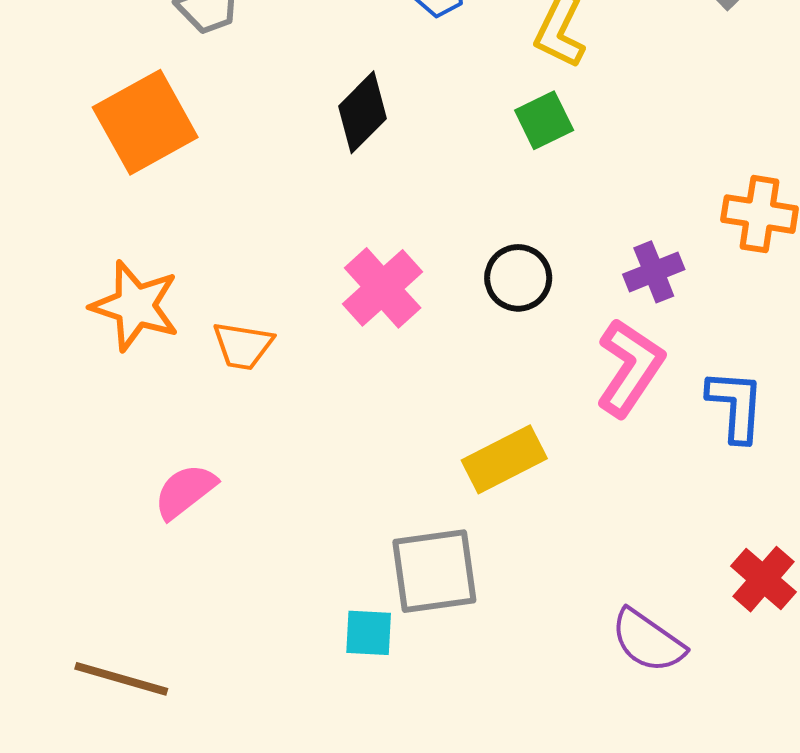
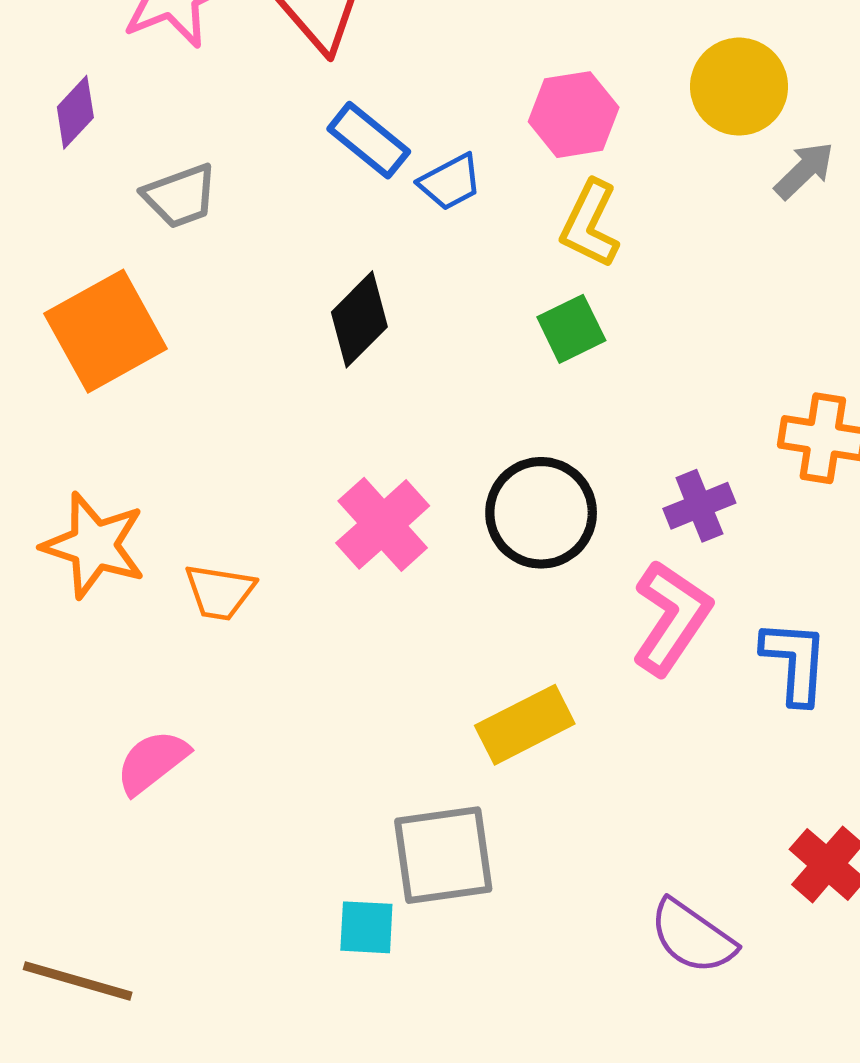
black circle: (518, 278) -> (541, 513), size x1.4

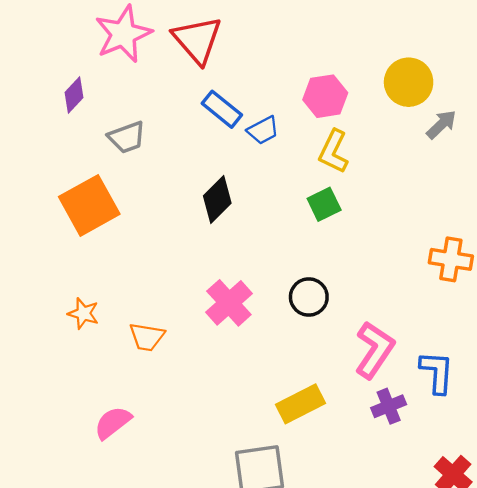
purple cross: (699, 506) -> (389, 406), moved
black circle: (541, 513) -> (309, 297), size x0.7
orange star: (94, 545) -> (83, 313), size x0.6

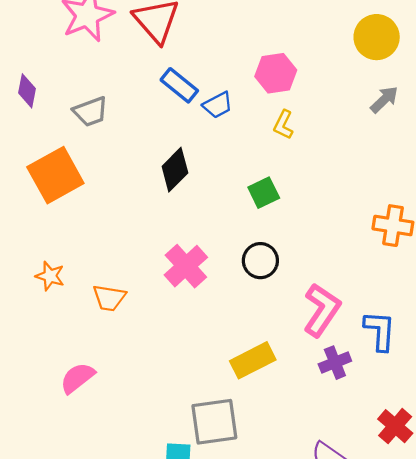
yellow circle: (409, 82) -> (377, 37), moved
purple diamond: (74, 95) -> (27, 91), moved, turned -32
yellow L-shape: (333, 151) -> (283, 125), size x0.7
green square: (324, 204) -> (264, 193), moved

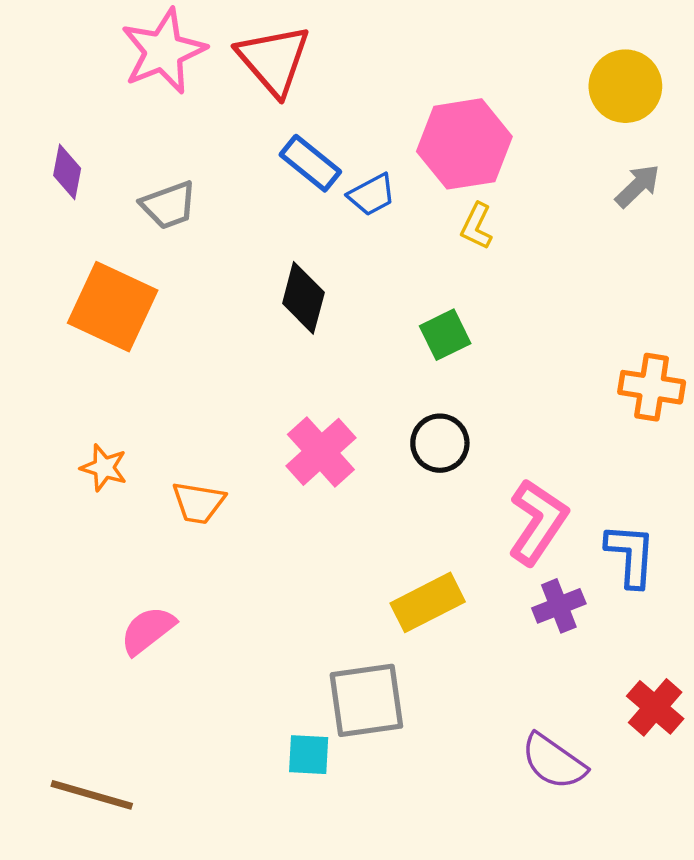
pink hexagon: (276, 73) -> (464, 144), size x1.4
black diamond: (175, 170) -> (303, 298), turned -30
orange square: (55, 175) -> (113, 307), turned -36

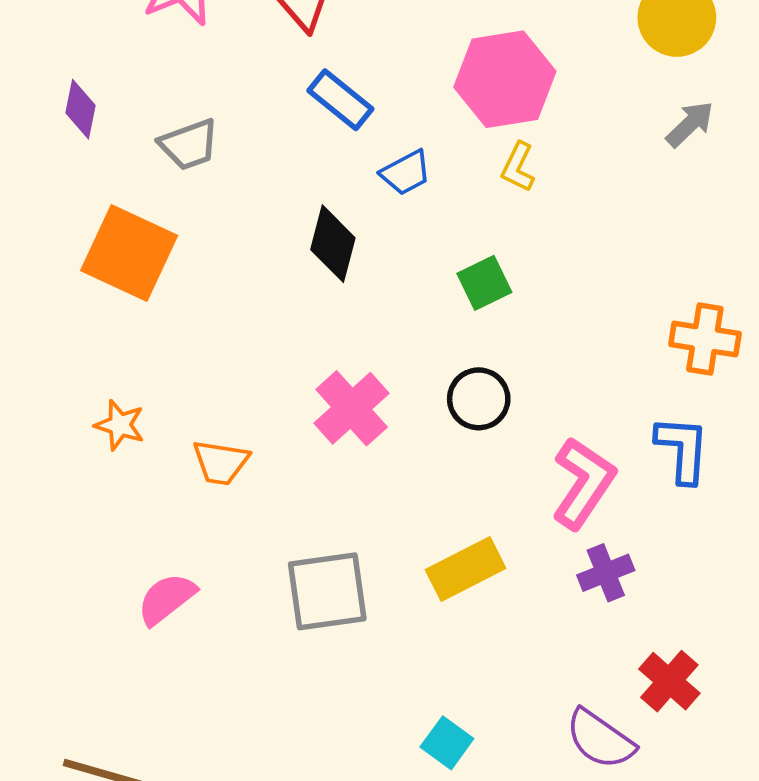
blue trapezoid: (372, 195) -> (406, 173), moved
blue L-shape: (631, 555) -> (682, 449), moved
gray square: (366, 700) -> (327, 591), moved
red cross: (655, 707) -> (669, 681), moved
cyan square: (309, 755) -> (447, 743), moved, turned 33

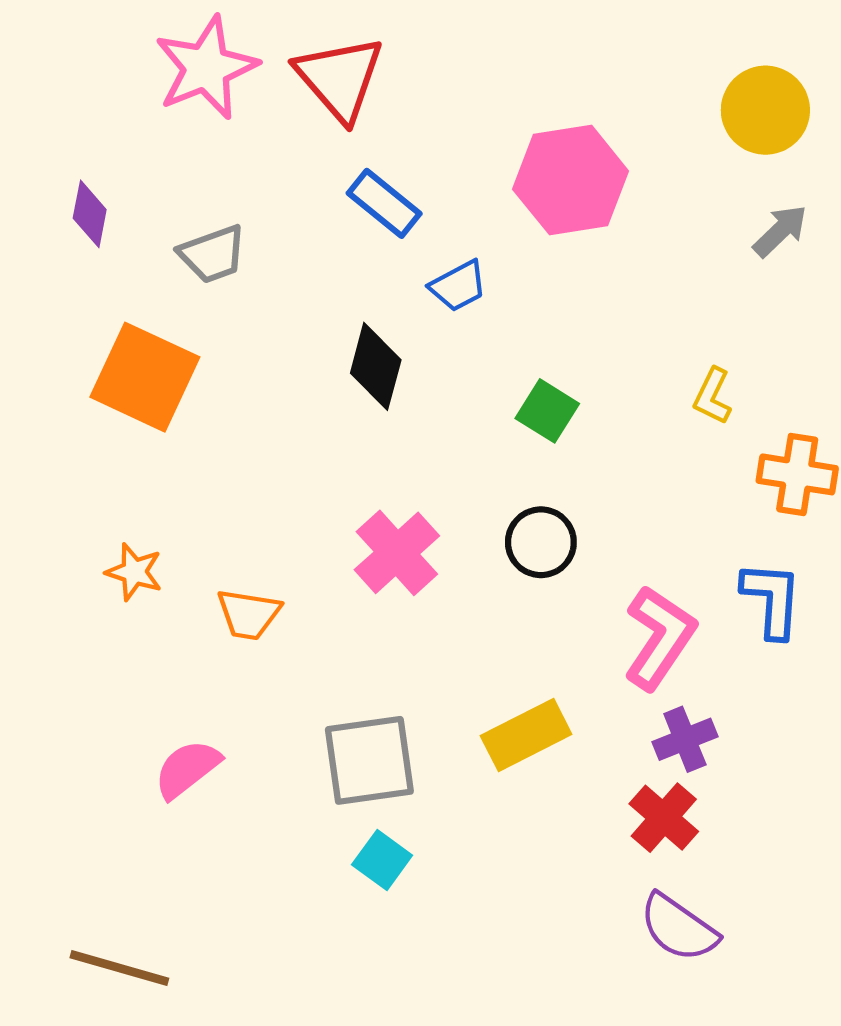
yellow L-shape: (518, 167) -> (712, 396), moved
green square: (484, 283) -> (547, 411), turned -32
red cross: (669, 681) -> (664, 818), moved
cyan square: (447, 743) -> (382, 860), moved

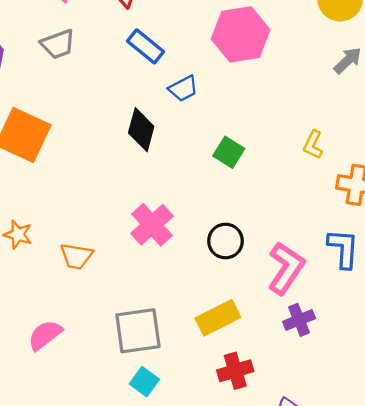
gray trapezoid: (213, 254) -> (58, 44), moved
black circle: (541, 542) -> (226, 241), moved
red cross: (664, 818) -> (235, 371), moved, turned 32

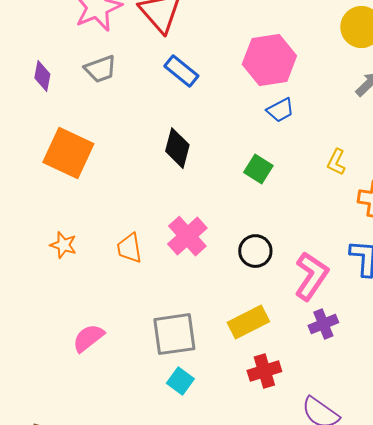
blue trapezoid: (183, 89) -> (280, 110), moved
orange trapezoid: (76, 256) -> (129, 248), moved, turned 72

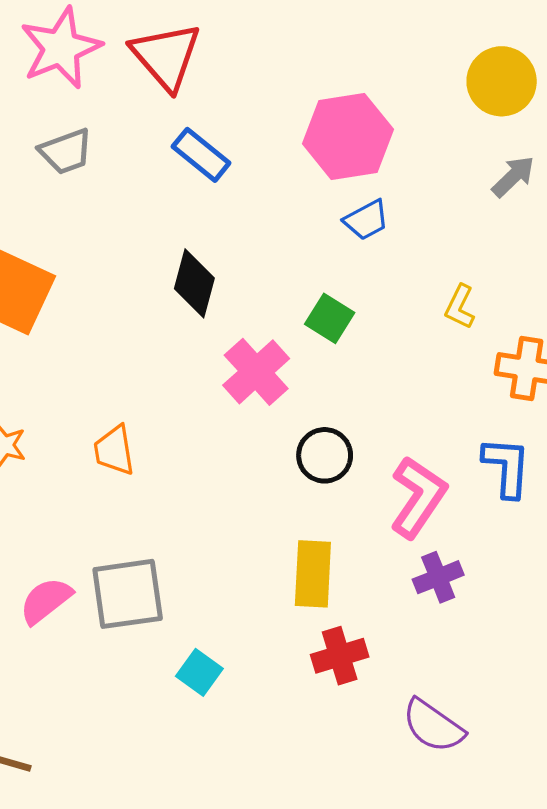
pink cross: (187, 236) -> (256, 372), moved
yellow rectangle: (248, 322) -> (313, 574), turned -60
gray square: (174, 334) -> (128, 594), moved

